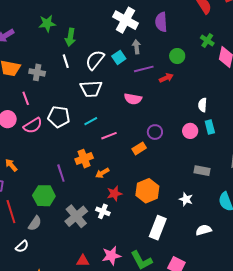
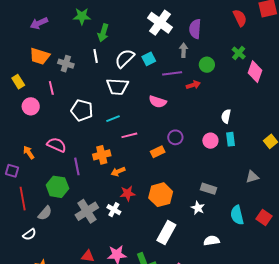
gray arrow: (136, 47) -> (184, 50), moved
pink semicircle: (33, 126) -> (57, 145), moved, turned -132
gray rectangle: (202, 171) -> (208, 189), moved

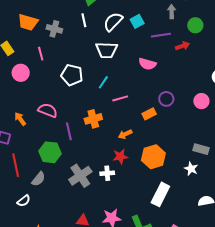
cyan line: (113, 119) -> (103, 82), turned -32
orange arrow: (118, 172) -> (125, 134), moved
white cross: (114, 210) -> (107, 173), turned -32

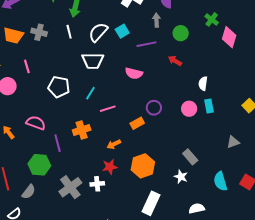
gray cross: (54, 29) -> (39, 32), moved
red arrow: (182, 46) -> (175, 61), moved, turned -128
gray rectangle: (201, 149) -> (190, 157), turned 35

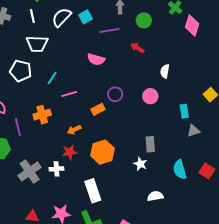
white trapezoid: (93, 61) -> (37, 44), moved
cyan rectangle: (209, 106) -> (184, 111), moved
gray rectangle: (190, 157) -> (150, 144), turned 35
white rectangle: (151, 203) -> (93, 191), moved, turned -45

